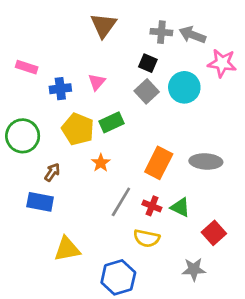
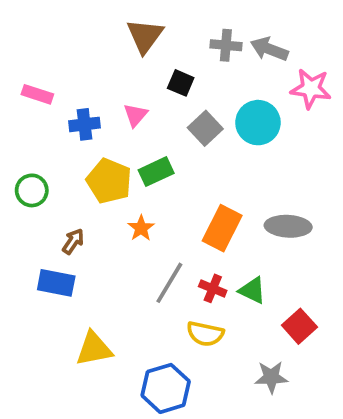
black square: (148, 63) -> (181, 83), moved
green circle: (23, 136) -> (32, 190), size x0.7

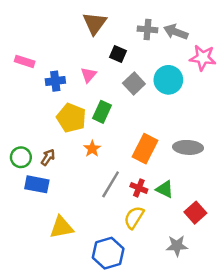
green rectangle: (156, 172) -> (102, 112), turned -40
green circle: (32, 190) -> (21, 157), moved
yellow semicircle: (205, 334) -> (134, 217), turned 110

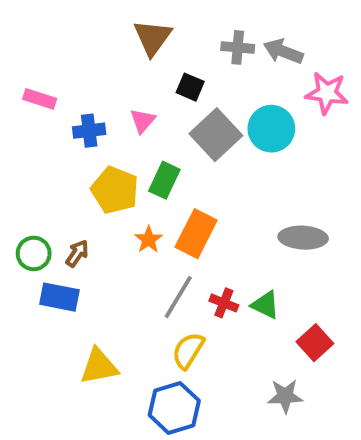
gray square: (134, 84) -> (216, 135), size x1.4
orange rectangle: (145, 149) -> (196, 234), moved
yellow semicircle: (134, 217) -> (188, 351), moved

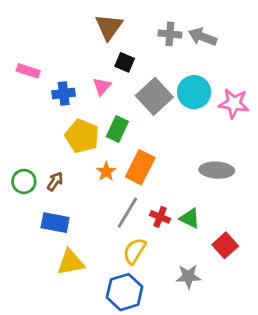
black square: (190, 87) -> (125, 62), moved
pink star: (327, 93) -> (234, 103), moved
blue rectangle: (59, 297) -> (55, 223), moved
gray star: (285, 396) -> (188, 276), moved

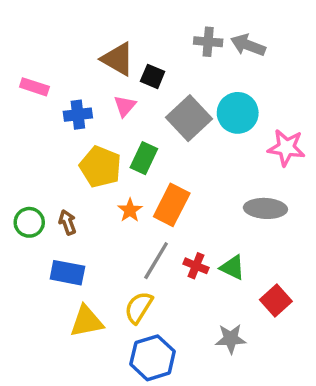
brown triangle: (109, 27) -> (118, 59), moved, turned -36
pink star: (234, 103) -> (286, 148), moved
brown arrow: (55, 181) -> (67, 222), turned -54
yellow semicircle: (134, 251) -> (139, 307), moved

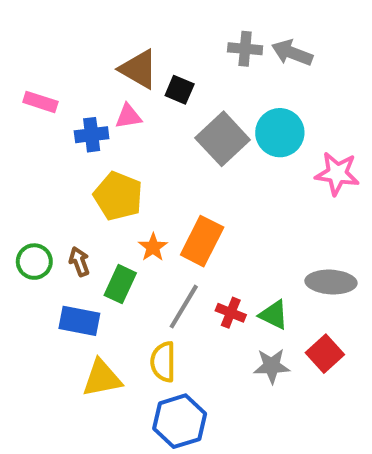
pink triangle: (125, 106) -> (128, 116), moved, turned 40
green rectangle: (144, 158) -> (120, 284), moved
gray ellipse: (265, 208) -> (331, 282), moved
yellow semicircle: (139, 307) -> (163, 362), turned -32
gray star: (231, 339) -> (272, 366), moved

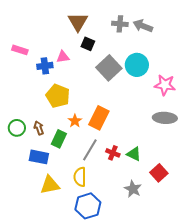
brown triangle: (139, 69) -> (78, 22), moved, turned 30
gray ellipse: (331, 282) -> (165, 118), moved
gray star: (272, 366) -> (133, 189), moved, turned 30

